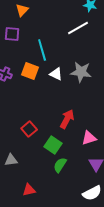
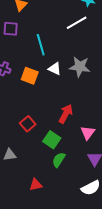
orange square: (30, 71) -> (30, 76), moved
pink triangle: (89, 138) -> (88, 133), turned -35
red triangle: (29, 190) -> (36, 185), moved

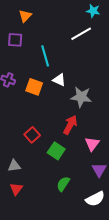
gray star: (80, 67) -> (81, 97), moved
green semicircle: (59, 160) -> (63, 184), moved
red triangle: (36, 185) -> (16, 189), moved, turned -40

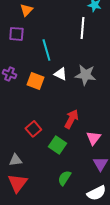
white line: (81, 34) -> (82, 28), turned -55
gray star: (81, 97) -> (85, 75), moved
red triangle: (16, 189) -> (17, 183), size x1.5

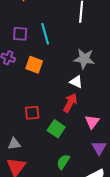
purple square: (16, 34) -> (20, 34), moved
white triangle: (60, 74) -> (76, 82), moved
red square: (33, 129) -> (32, 113), turned 35

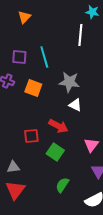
gray star: (84, 59) -> (69, 82), moved
red arrow: (70, 103) -> (58, 126), moved, turned 90

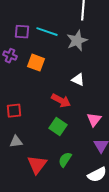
cyan line: (44, 57) -> (47, 32), turned -55
gray star: (69, 82) -> (77, 41), moved, turned -30
red square: (31, 136) -> (14, 111), moved
red triangle: (15, 190) -> (37, 165), moved

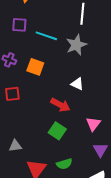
purple square: (22, 32) -> (19, 25), moved
red square: (14, 111) -> (12, 94), moved
green semicircle: (65, 160) -> (64, 164), turned -140

